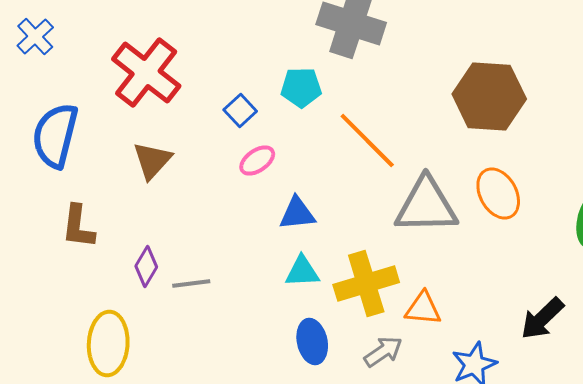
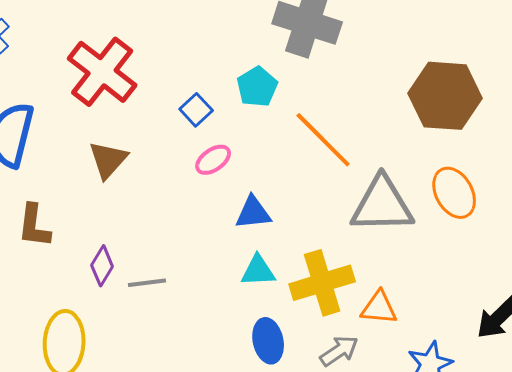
cyan pentagon: (301, 88) -> (257, 87), turned -30

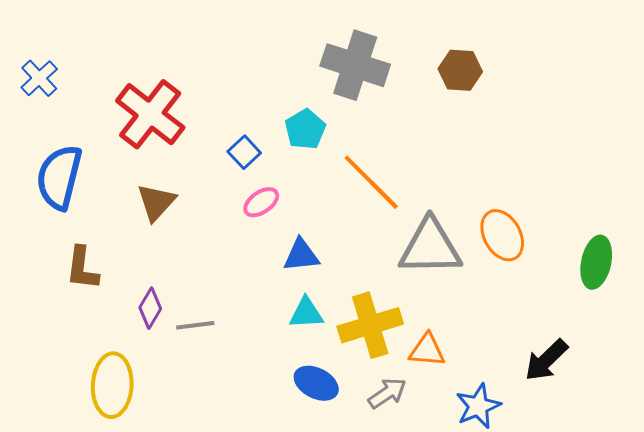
brown hexagon: (445, 96) -> (460, 70), moved, size x0.6
blue ellipse: (268, 341) -> (316, 383), turned -51

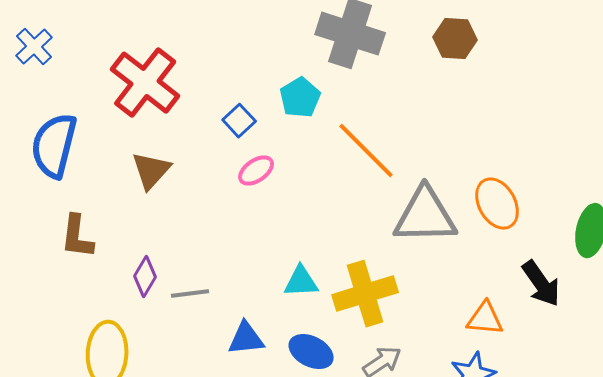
blue triangle: (301, 255) -> (246, 339), moved
orange triangle: (427, 350) -> (485, 319), moved
black arrow: (546, 360) -> (541, 284), moved, turned -81

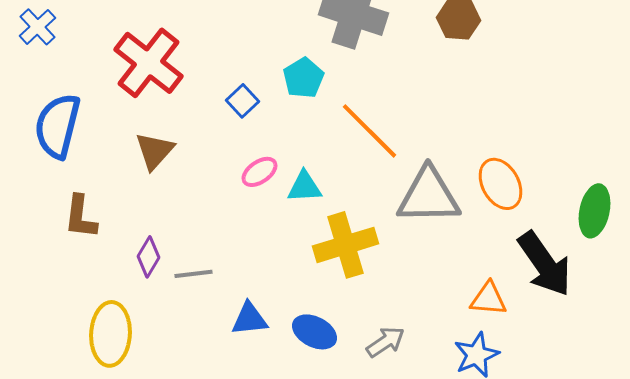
pink ellipse: (256, 171) -> (260, 172), moved
cyan triangle: (301, 282) -> (304, 187), moved
black arrow: (541, 284) -> (544, 264), size x1.4
yellow cross: (365, 294) -> (346, 245), moved

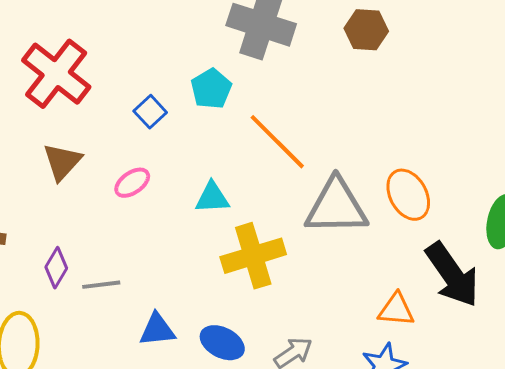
pink ellipse: (260, 172) -> (132, 183), moved

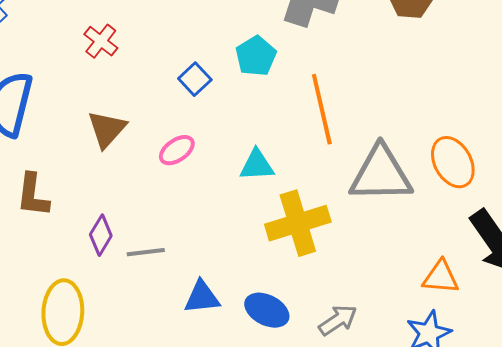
red cross: (56, 74) -> (101, 41), size x0.5
orange line: (277, 142) -> (322, 109), turned 32

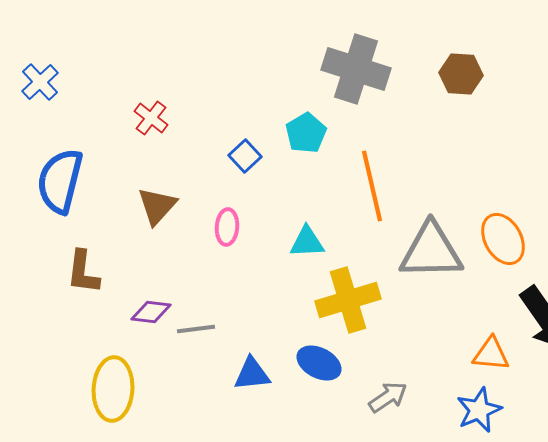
pink ellipse: (177, 150) -> (227, 227), turned -51
purple diamond: (101, 235) -> (151, 312), turned 66
blue ellipse: (267, 310) -> (319, 363), moved

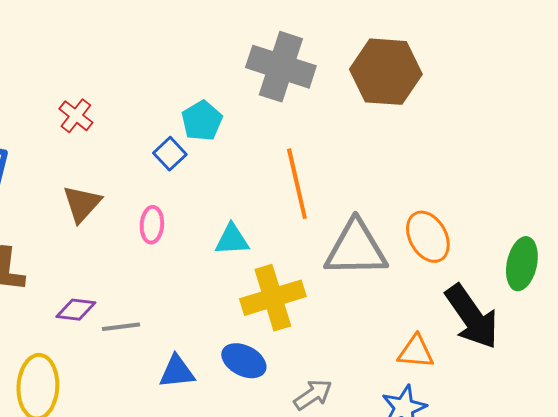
brown hexagon: (461, 74) -> (386, 72), size x1.6
cyan pentagon: (306, 133) -> (202, 121), moved

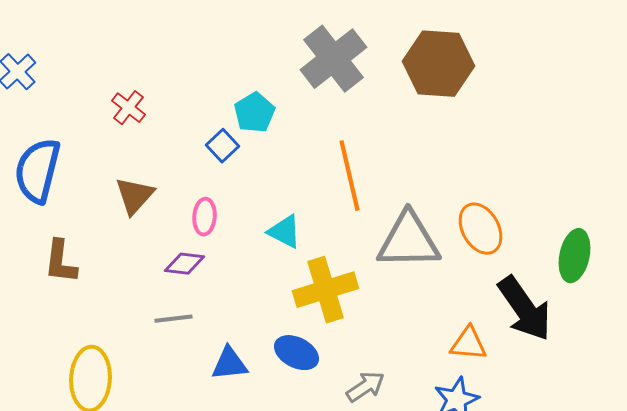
gray cross: (281, 67) -> (334, 59), turned 34
cyan triangle: (232, 240) -> (284, 232), turned 30
purple diamond: (76, 310) -> (184, 264), moved

